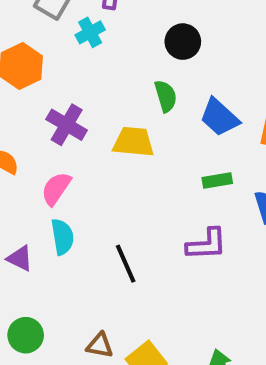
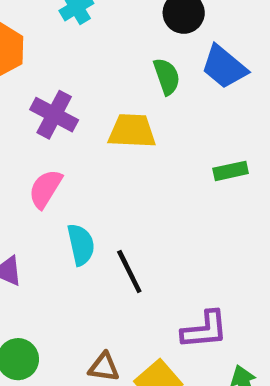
blue trapezoid: (219, 117) -> (224, 67), moved
cyan semicircle: (62, 237) -> (81, 245), moved
purple L-shape: (207, 244) -> (205, 330), moved

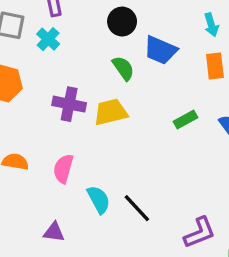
purple cross: (54, 115) -> (69, 104), moved

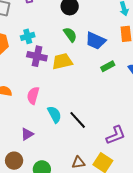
cyan cross: (48, 39) -> (28, 36), moved, turned 32
blue trapezoid: (160, 50) -> (96, 41), moved
purple triangle: (54, 232) -> (27, 134), turned -40

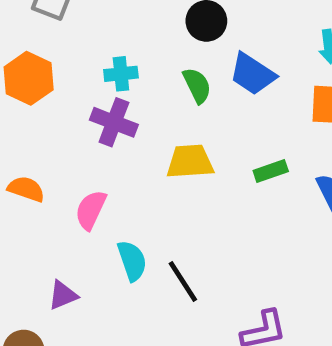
cyan cross: (28, 36) -> (121, 74), moved
blue trapezoid: (96, 41) -> (252, 74), moved
yellow trapezoid: (62, 61) -> (190, 162), moved

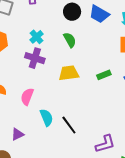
cyan cross: (121, 74) -> (37, 37), turned -32
blue trapezoid: (252, 74) -> (99, 14), moved

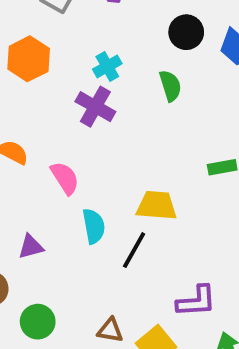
yellow trapezoid: (69, 73) -> (157, 205), moved
pink semicircle: (27, 97) -> (65, 178), turned 114
black line: (69, 125) -> (134, 250), turned 54

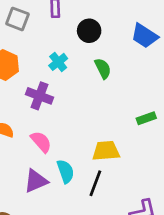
black circle: (186, 32) -> (89, 31), moved
purple cross: (95, 107) -> (39, 96), moved
purple triangle: (31, 247) -> (36, 181), moved, size x1.4

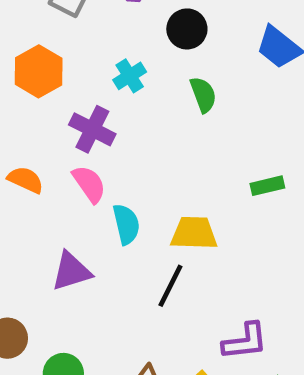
pink semicircle: (41, 142) -> (89, 184), moved
cyan semicircle: (66, 171) -> (126, 224), moved

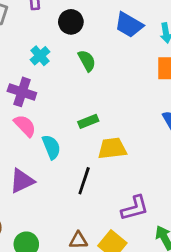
green rectangle: (267, 186) -> (88, 121), moved
yellow trapezoid: (194, 233) -> (112, 148), moved

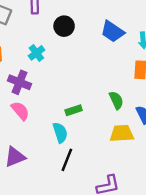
green semicircle: (87, 61) -> (116, 100), moved
cyan semicircle: (51, 147) -> (60, 133), moved
yellow trapezoid: (112, 148) -> (122, 133), moved

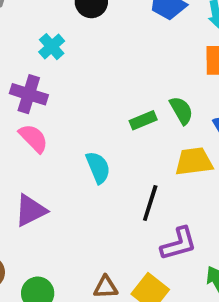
green rectangle: (74, 110) -> (143, 120), moved
black line: (67, 160) -> (150, 203), moved

